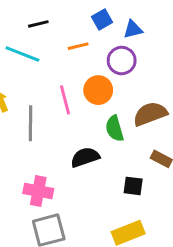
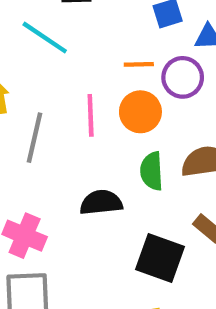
orange line: (78, 46) -> (139, 64), moved
black square: (133, 186) -> (160, 258), size x1.6

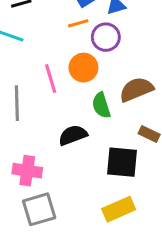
orange line: (139, 64) -> (78, 23), moved

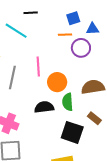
orange circle: (83, 68) -> (57, 82), moved
green semicircle: (101, 105) -> (68, 102), moved

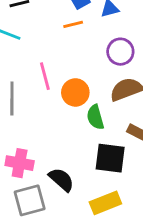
purple circle: (81, 48) -> (120, 52), moved
black semicircle: (44, 107) -> (61, 180), moved, turned 60

